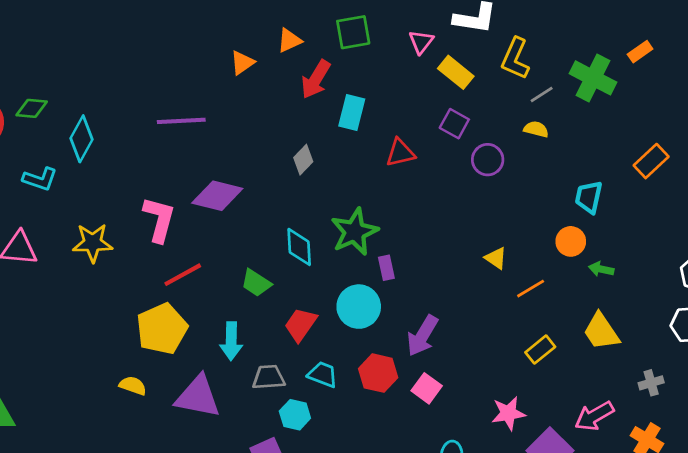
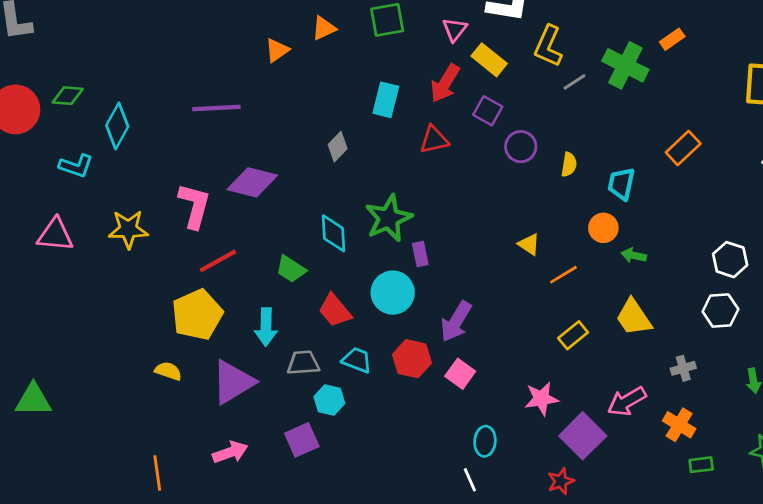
red arrow: (316, 79) -> (445, 83), moved
yellow semicircle: (536, 129) -> (569, 165), moved, turned 85
red trapezoid: (300, 325) -> (335, 310), turned -75
purple triangle: (198, 397) -> (233, 382), turned -42

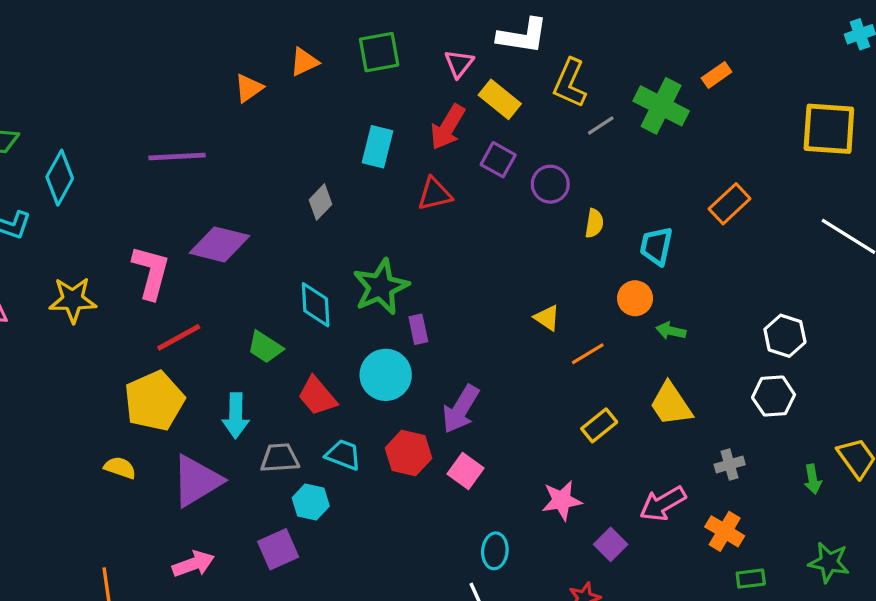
purple circle: (521, 147) -> (550, 184), moved
purple square: (583, 436) -> (611, 544), size x0.6

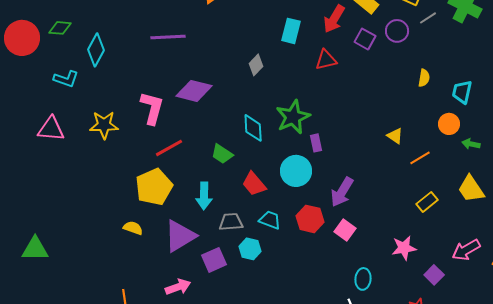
purple circle: (550, 184) -> (397, 31), moved
purple square: (278, 549) -> (214, 260), moved

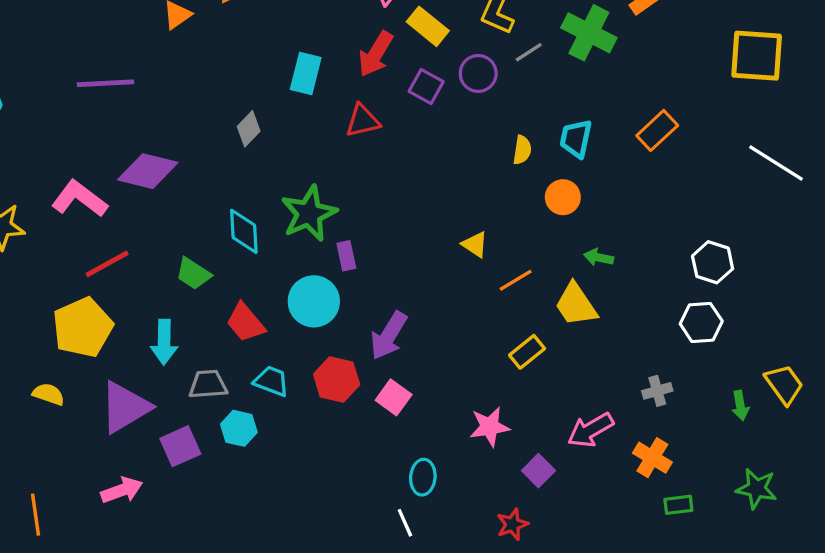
cyan trapezoid: (462, 92) -> (576, 139), moved
pink L-shape: (152, 108) -> (79, 199), turned -68
orange circle: (449, 124) -> (563, 197), moved
yellow trapezoid: (471, 189) -> (576, 305), moved

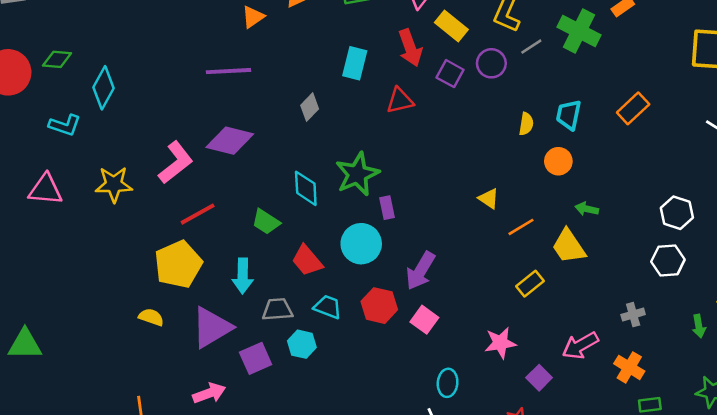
red arrow: (376, 54) -> (410, 48), turned -51
purple line: (105, 83) -> (228, 71), moved
pink L-shape: (79, 199) -> (176, 163), turned 105

